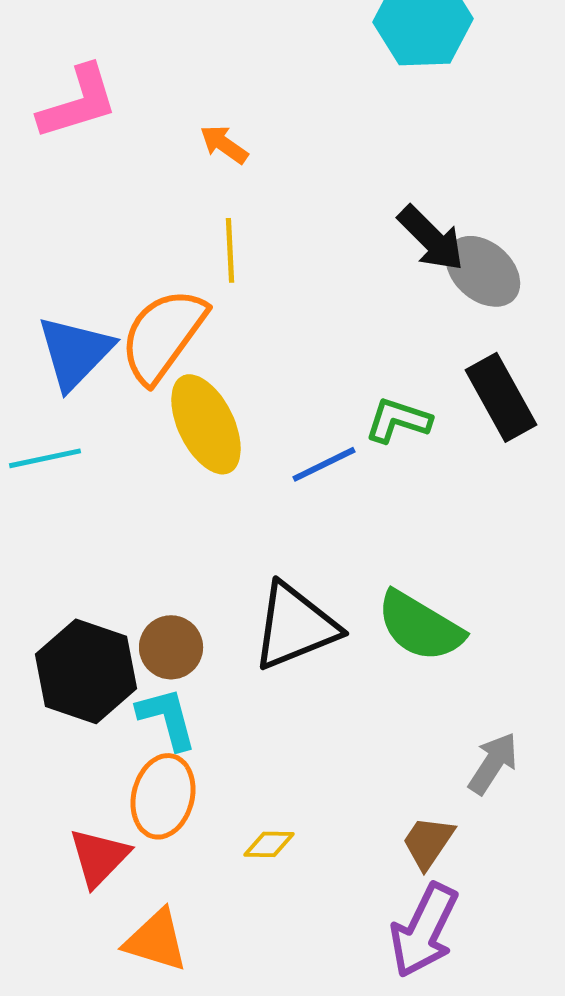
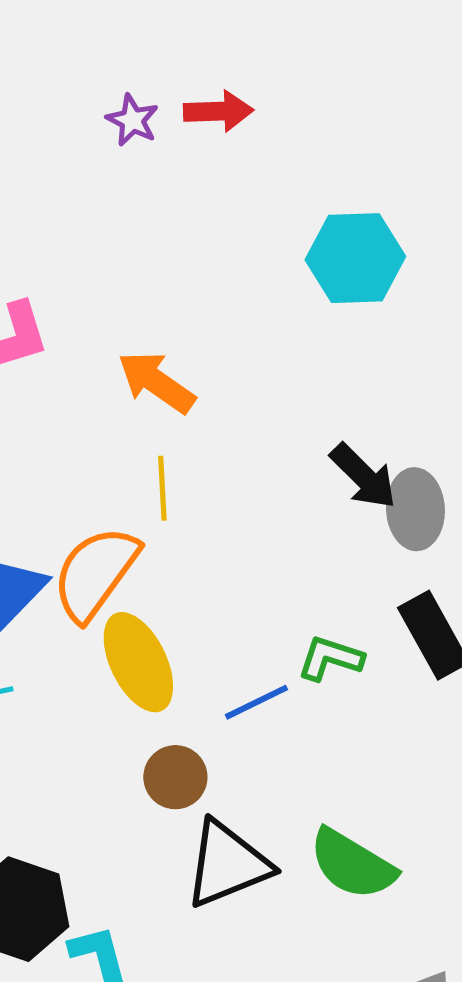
orange arrow: (224, 144) -> (156, 382), size x1.6
gray ellipse: (483, 271) -> (415, 509), turned 46
brown circle: (171, 647) -> (175, 777), moved

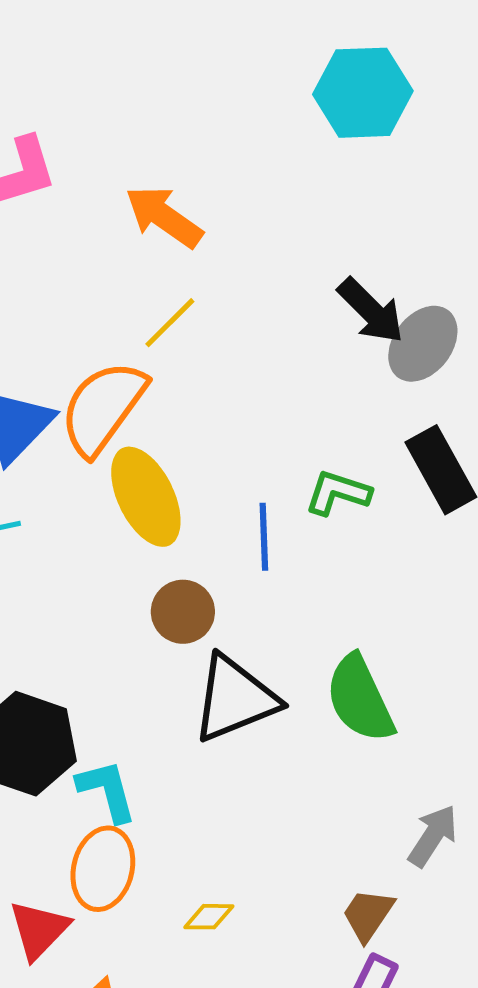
yellow line: (162, 488) -> (170, 323), turned 48
gray ellipse: (415, 509) -> (423, 344), turned 40
blue line: (256, 702) -> (264, 537), turned -66
green semicircle: (352, 864) -> (360, 699), turned 34

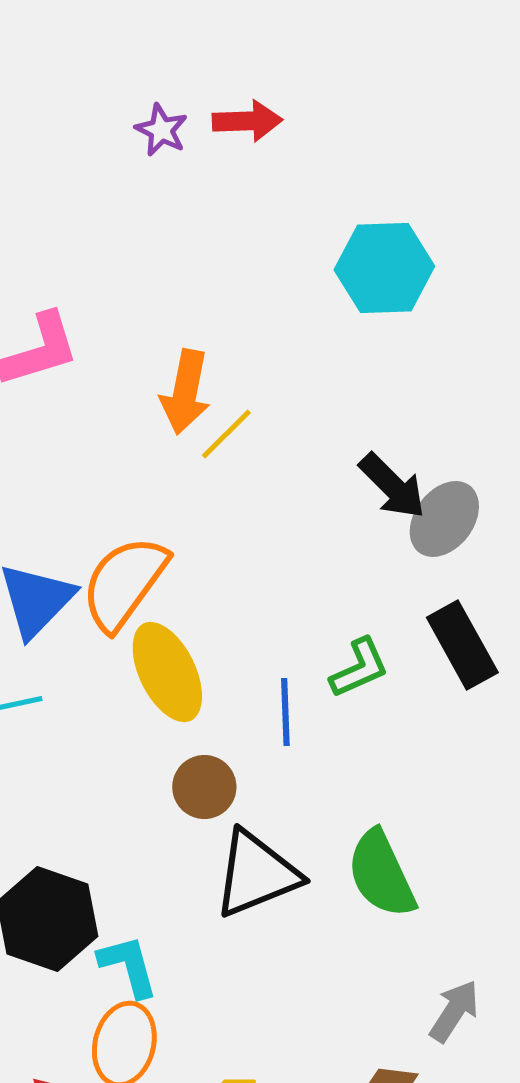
orange arrow: (164, 217) -> (185, 392), turned -114
yellow line: (170, 323) -> (226, 434), moved
green L-shape: (338, 493) -> (359, 668), turned 138

